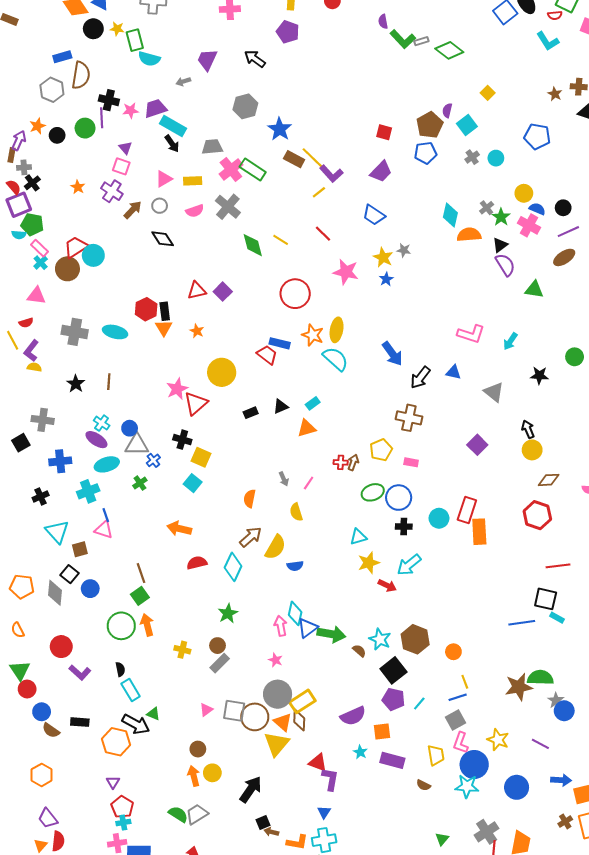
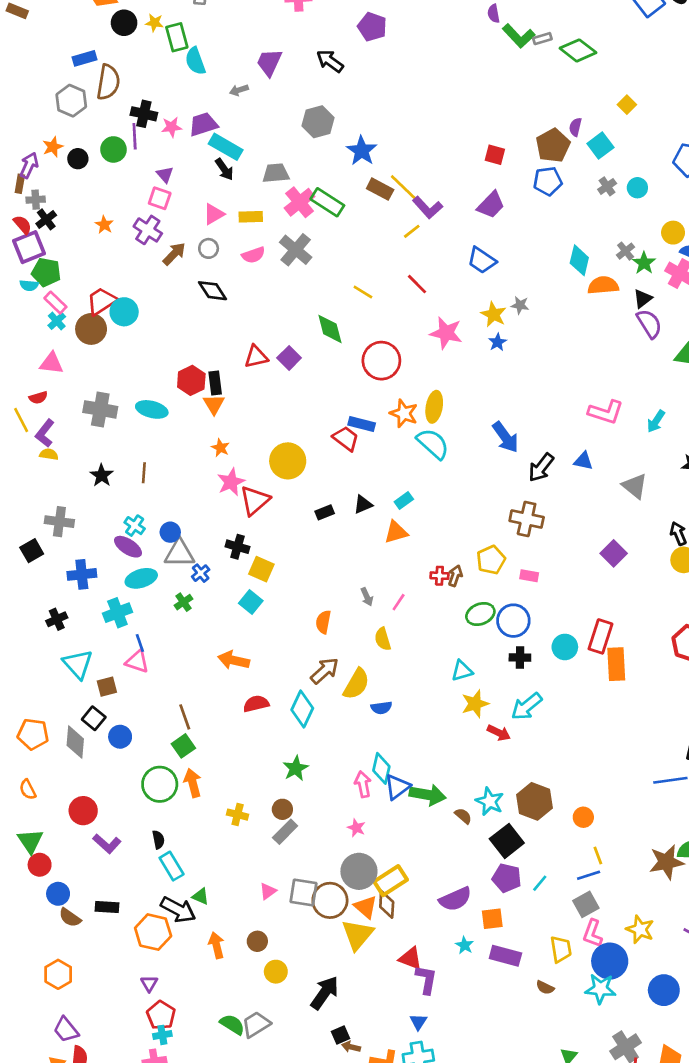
cyan semicircle: (149, 59) -> (195, 61), turned 55
green diamond: (253, 245) -> (330, 329), moved
orange star: (197, 331) -> (220, 448), moved
orange arrow: (194, 776) -> (216, 945), moved

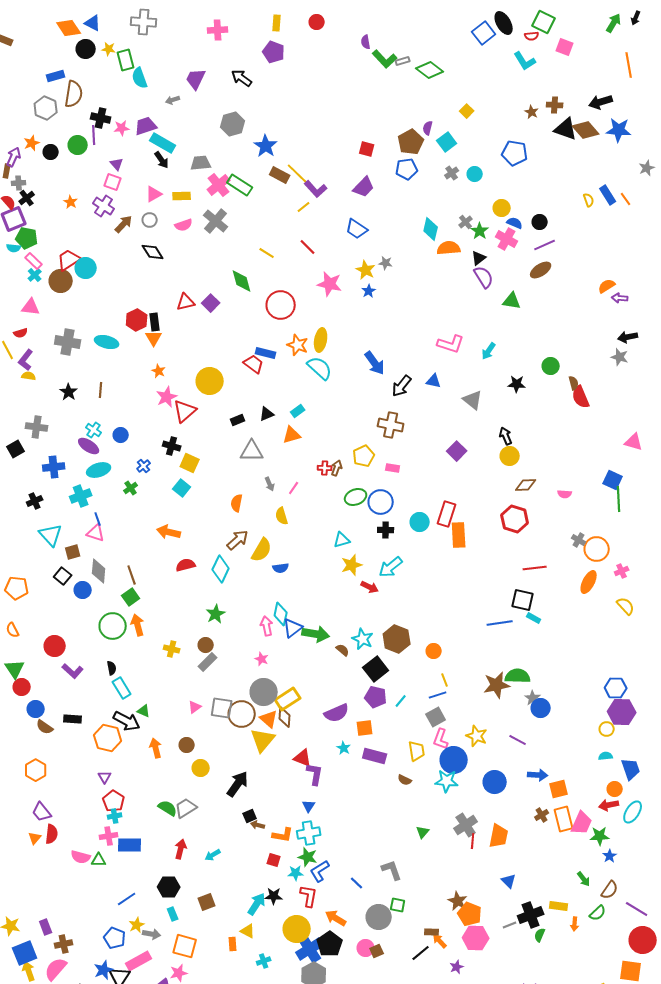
gray triangle: (179, 553) -> (252, 451), moved
gray diamond: (75, 742) -> (99, 571), moved

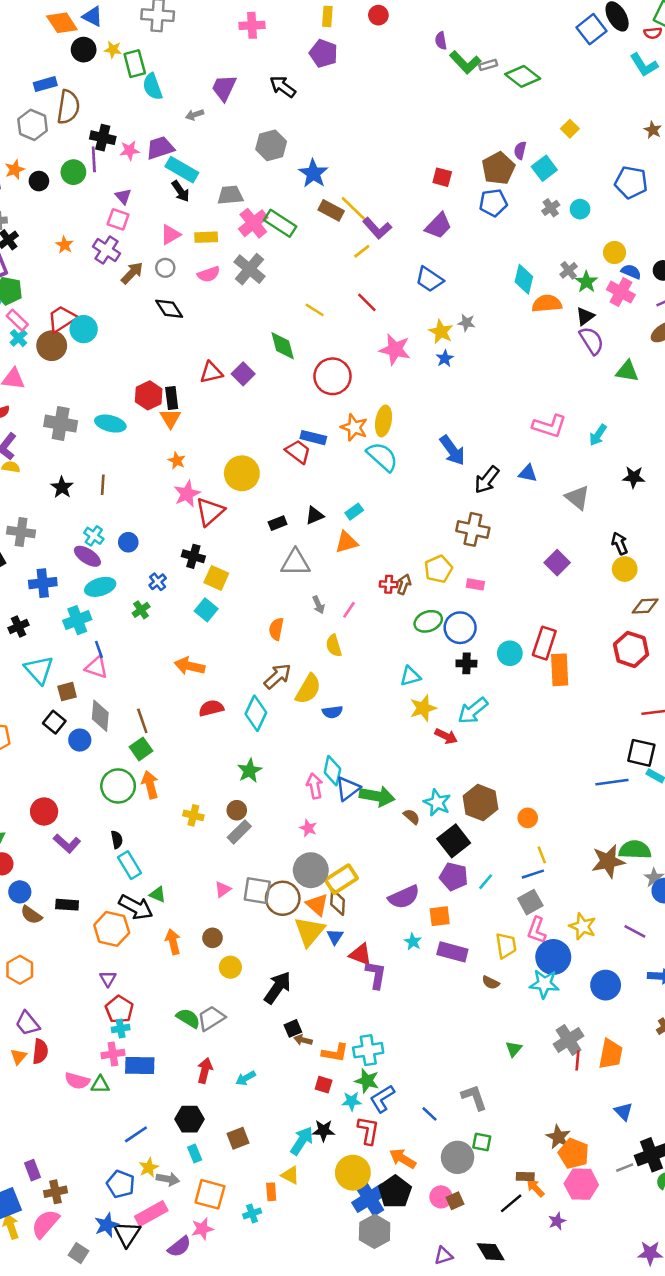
blue triangle: (309, 806) -> (335, 937), moved
cyan cross: (264, 961) -> (252, 1214), moved

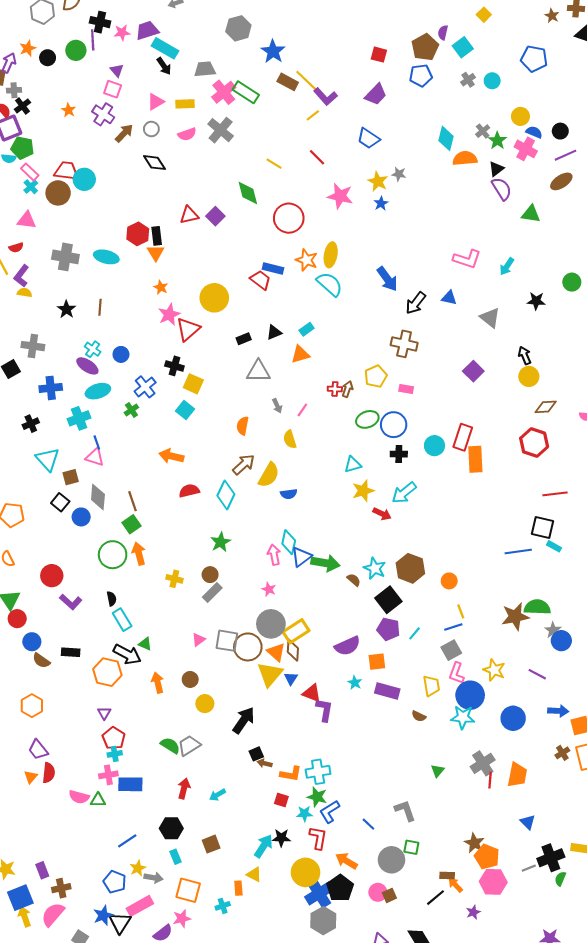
red trapezoid: (62, 319) -> (66, 171), turned 40
blue cross: (158, 582) -> (145, 387), size x1.5

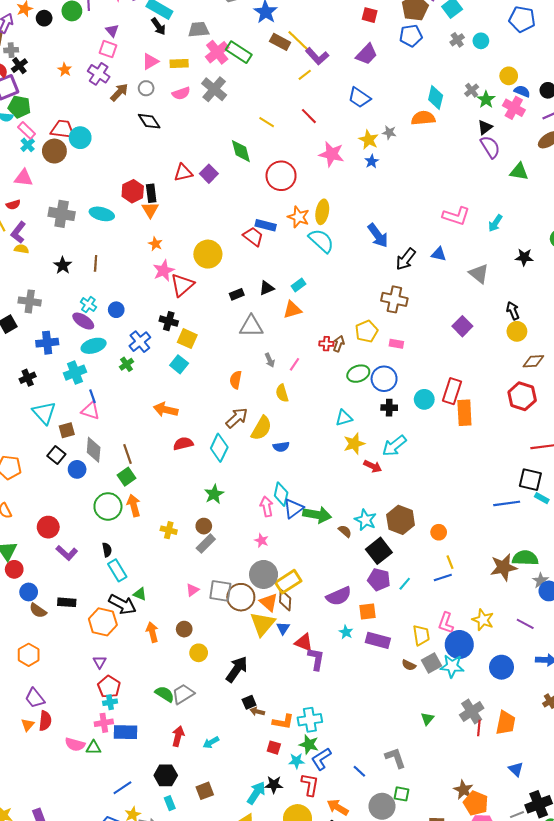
orange semicircle: (465, 158) -> (423, 118), moved
gray square: (451, 650) -> (431, 663), moved

